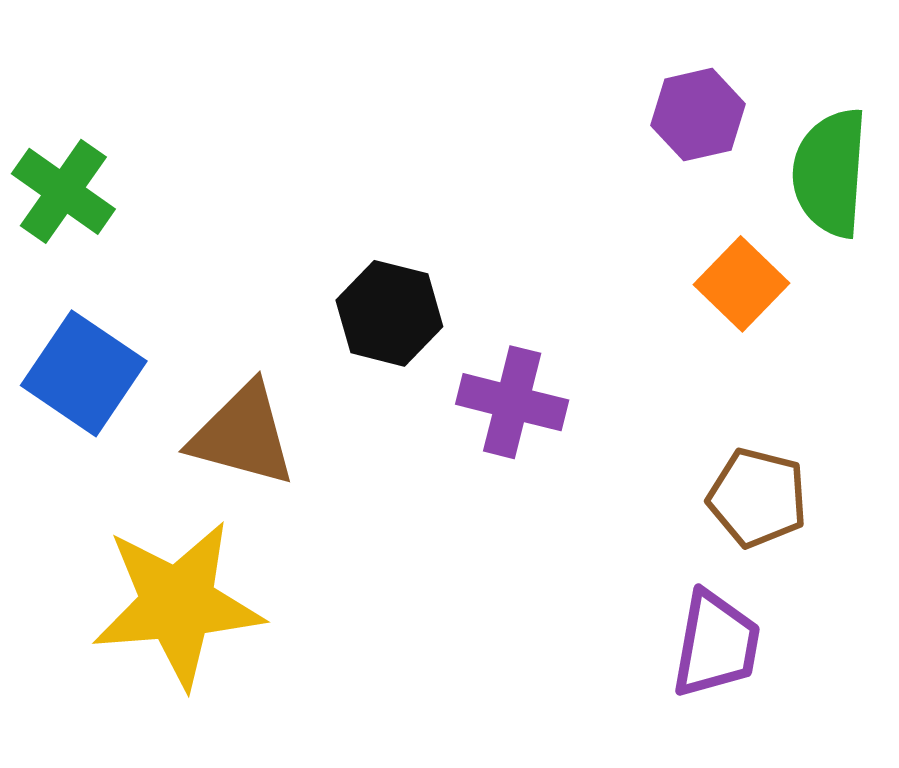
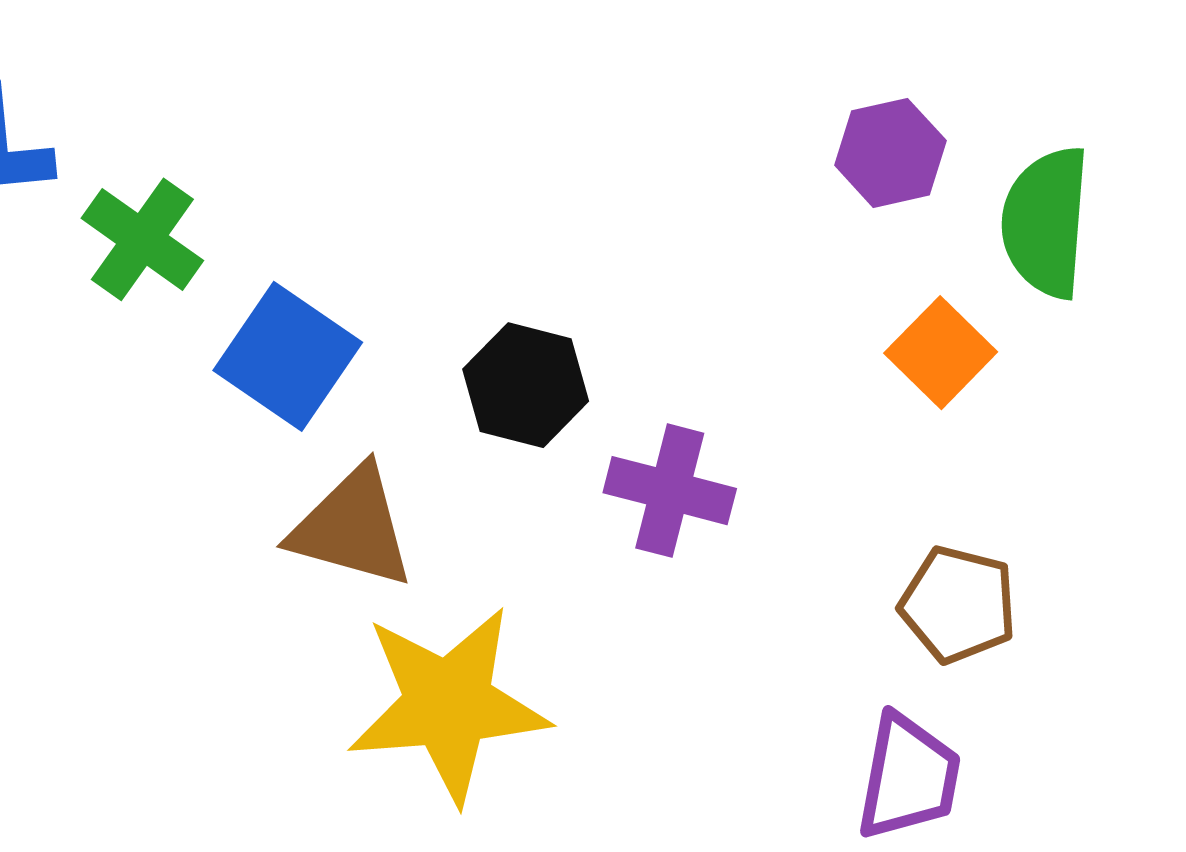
blue square: (84, 373) -> (288, 356), moved
yellow star: (178, 604) -> (448, 704), moved

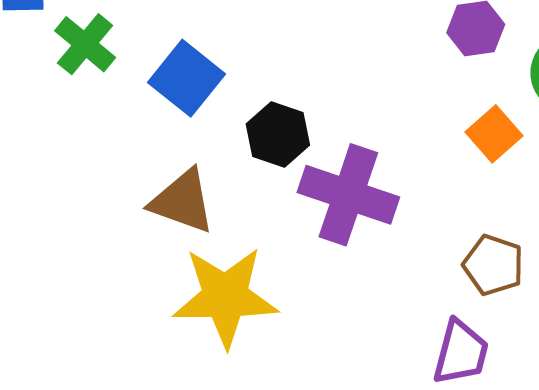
blue square: (288, 356) -> (187, 78), moved
purple cross: (670, 491) -> (348, 195), size x1.5

